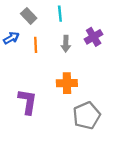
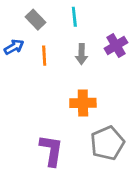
purple L-shape: (28, 102) -> (51, 150), moved

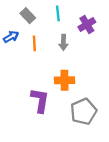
purple cross: (116, 46) -> (87, 25), moved
purple L-shape: (51, 150) -> (40, 100), moved

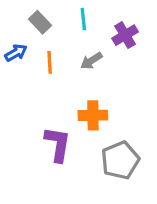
gray arrow: (63, 42) -> (91, 61), turned 56

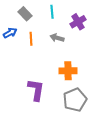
gray arrow: (91, 61) -> (57, 38), turned 48
orange cross: (93, 115) -> (68, 71), moved

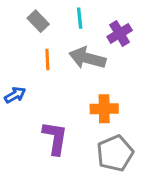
blue arrow: (10, 33) -> (15, 95), moved
gray arrow: (57, 38) -> (87, 58), size x1.6

